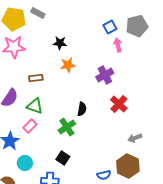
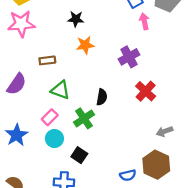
green triangle: (35, 106) -> (60, 90), moved
pink rectangle: (30, 126) -> (50, 117), moved
cyan circle: (25, 163) -> (54, 139), moved

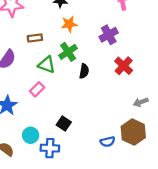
green cross: (84, 118) -> (68, 52), moved
cyan circle: (54, 139) -> (31, 135), moved

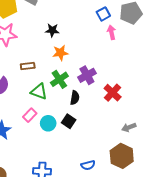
purple cross: (109, 35) -> (87, 75), moved
black square: (64, 123) -> (69, 121), moved
cyan circle: (31, 135) -> (48, 123), moved
blue semicircle: (108, 142) -> (88, 165), moved

